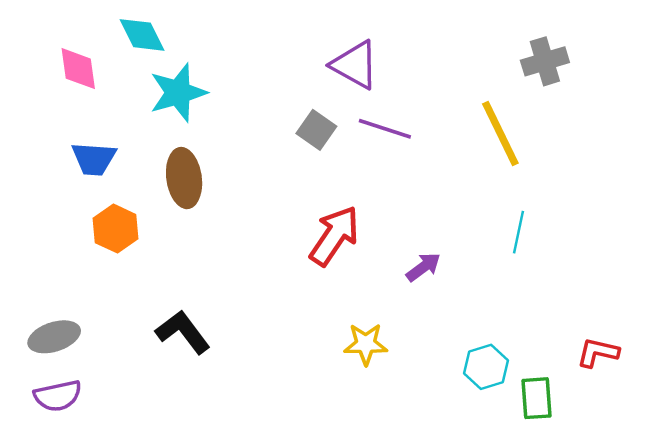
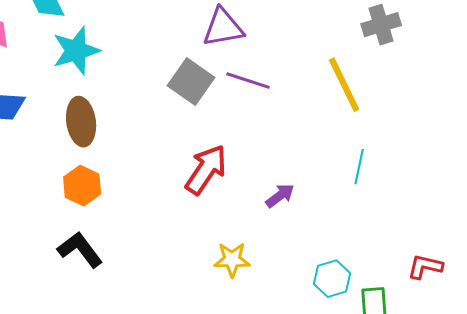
purple triangle: (355, 65) -> (223, 28), turned -39
gray square: (316, 130) -> (191, 82), size x1.4
orange hexagon: (115, 229) -> (82, 186), moved

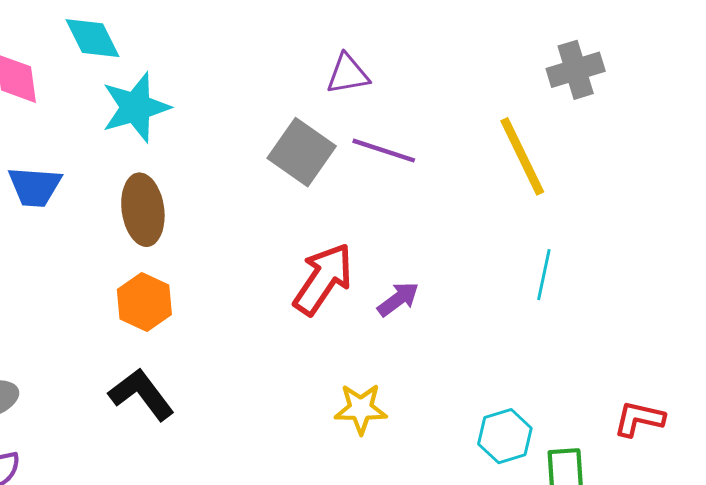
purple triangle: (223, 28) -> (348, 74), size x0.7
purple arrow: (280, 196) -> (398, 299), moved

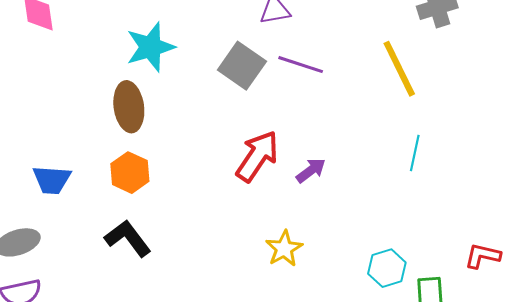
cyan star: (136, 107) -> (150, 47), moved
blue trapezoid: (35, 187) -> (52, 180), moved
yellow star: (361, 409) -> (284, 249), turned -30

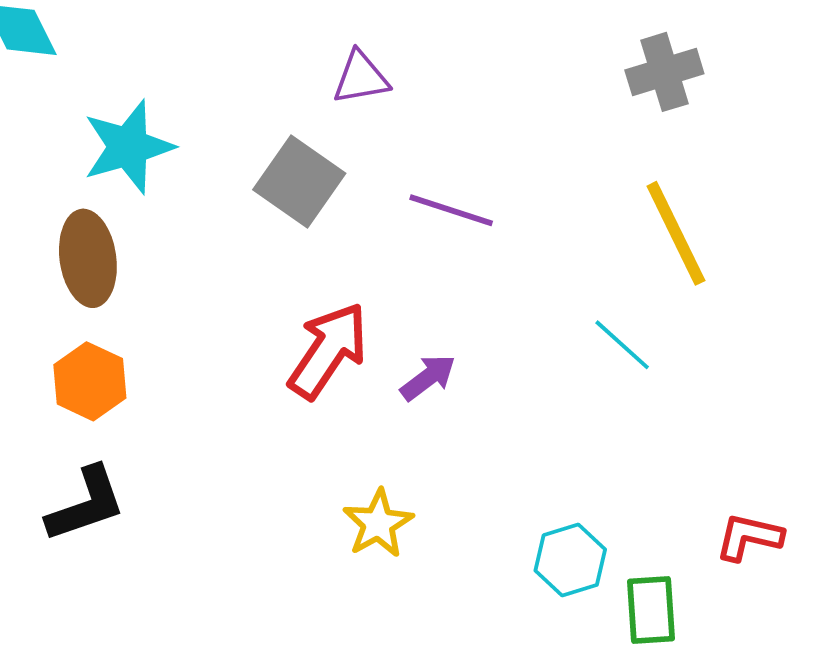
purple line: (301, 65) -> (451, 210), moved
yellow line: (399, 69) -> (676, 233), moved
cyan line: (415, 153) -> (622, 345), turned -60
black L-shape: (128, 238) -> (86, 504), turned 108

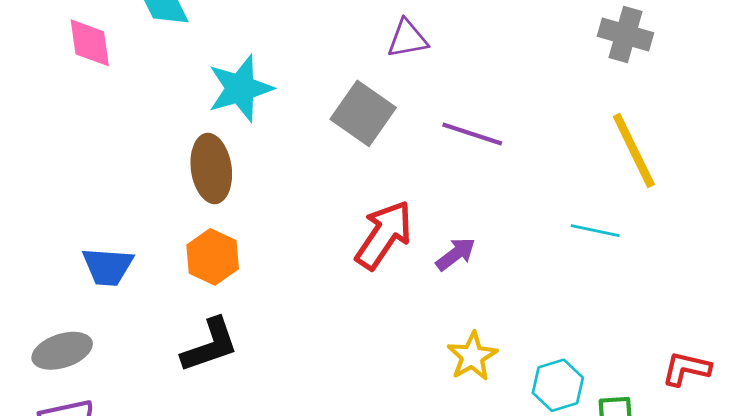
gray cross: (664, 72) -> (626, 35), turned 33
cyan line: (622, 345) -> (595, 231), turned -30
yellow star: (378, 524) -> (472, 356), moved

